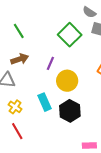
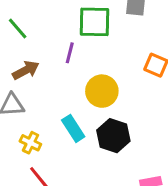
green square: (70, 35) -> (94, 22), turned -35
purple line: (50, 63) -> (70, 53), moved

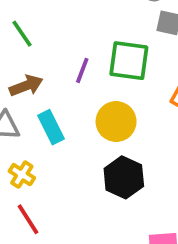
green square: (94, 22) -> (129, 61), moved
cyan rectangle: (73, 128) -> (51, 127), moved

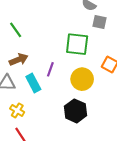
purple line: (82, 70) -> (50, 69), moved
yellow circle: (116, 122) -> (82, 79), moved

